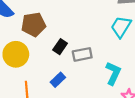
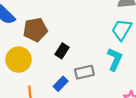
gray rectangle: (82, 54) -> (84, 72), moved
cyan L-shape: (113, 73) -> (115, 59), moved

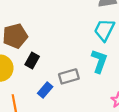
black rectangle: (62, 51) -> (32, 61), moved

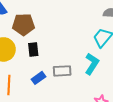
black rectangle: (32, 61) -> (33, 49), turned -48

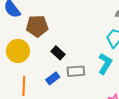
black rectangle: (33, 49) -> (58, 53), moved, turned -40

